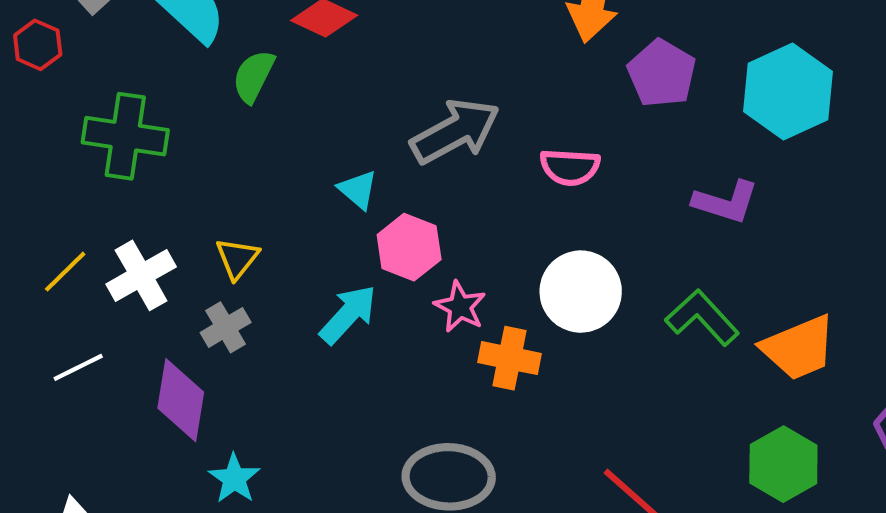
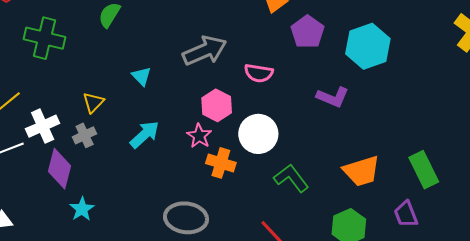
cyan triangle: (358, 190) -> (141, 76), moved
pink hexagon: (409, 247) -> (217, 105), moved
white cross: (141, 275) -> (43, 126), moved
green L-shape: (702, 318) -> (291, 178), moved

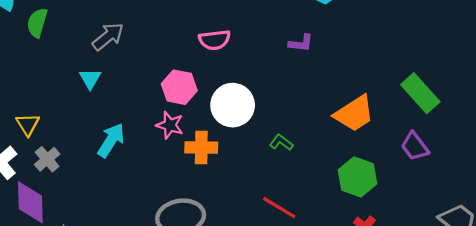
gray arrow: (205, 51) -> (108, 37), moved, size x0.7
cyan triangle: (141, 76) -> (90, 79), turned 30
purple L-shape: (333, 97) -> (301, 43), size x0.7
yellow triangle: (93, 102) -> (28, 124), moved
green L-shape: (291, 178) -> (281, 142), size x0.6

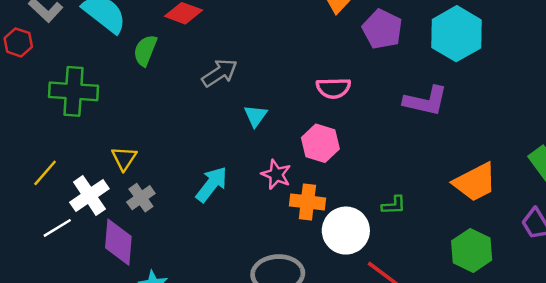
purple L-shape: (301, 43) -> (426, 101), size x1.6
cyan triangle: (90, 79) -> (256, 116), moved
pink hexagon: (179, 87) -> (320, 143), moved
white circle: (233, 105) -> (346, 231), moved
green L-shape: (281, 142) -> (394, 205), turned 135

